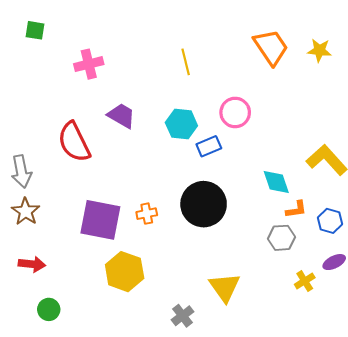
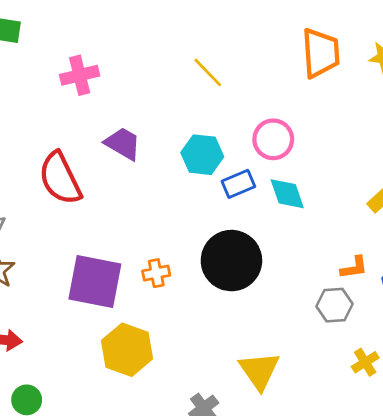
orange trapezoid: (271, 47) -> (321, 53), turned 30
yellow line: (186, 62) -> (208, 72), turned -30
cyan diamond: (276, 182) -> (287, 194), moved

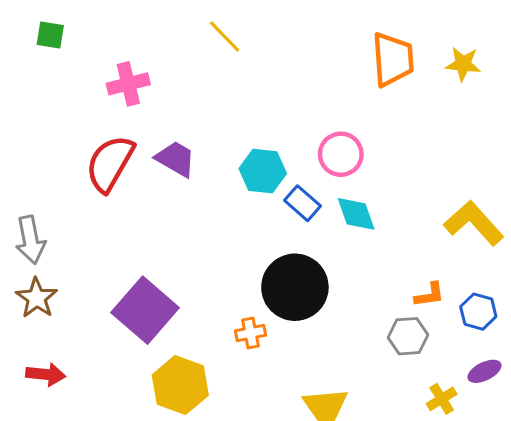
yellow line: (208, 72) -> (225, 37), moved
red semicircle: (60, 178) -> (110, 163), moved, turned 56
blue rectangle: (238, 184) -> (303, 203), turned 64
orange cross: (156, 273) -> (251, 333), moved
purple square: (95, 281) -> (145, 310), turned 30

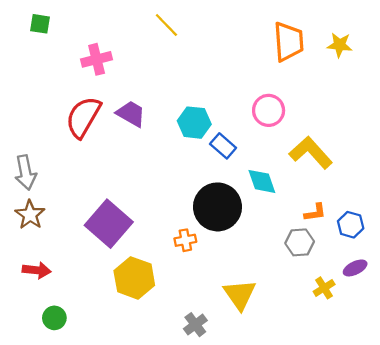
pink circle: (341, 154) -> (269, 110), moved
cyan diamond: (356, 214) -> (262, 181), moved
yellow L-shape: (474, 223) -> (311, 153), moved

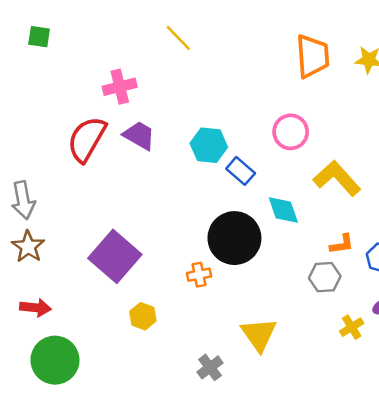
pink cross: (97, 59) -> (120, 87), moved
yellow hexagon: (134, 278) -> (143, 316), size x0.6
green circle: (54, 318) -> (55, 360), size x1.8

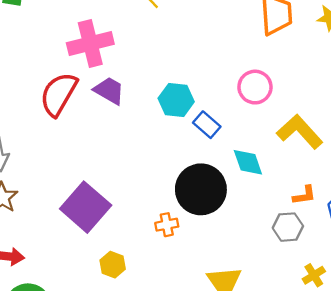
pink cross: (120, 87) -> (90, 44), size x1.4

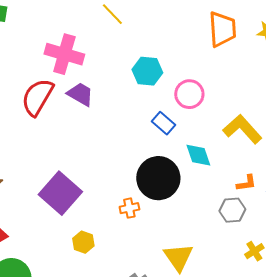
pink cross: (90, 44) -> (64, 54), turned 30
pink circle: (255, 87) -> (189, 94), moved
cyan hexagon: (176, 100) -> (147, 71), moved

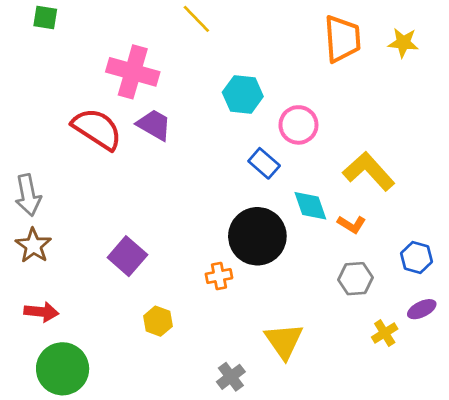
red semicircle: (37, 97) -> (97, 129), turned 93
orange L-shape: (246, 183) -> (352, 224), moved, turned 40
purple square: (60, 193) -> (127, 256), size x0.7

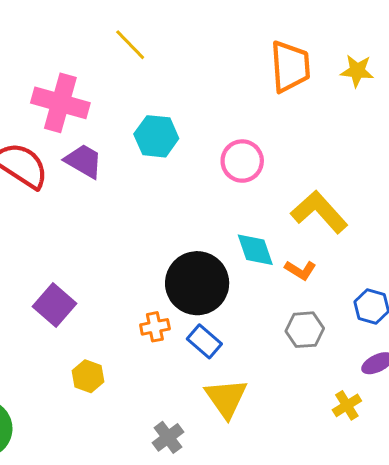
cyan hexagon: (243, 94) -> (156, 136), moved
blue rectangle: (264, 163) -> (204, 341), moved
yellow cross: (385, 333) -> (347, 405), moved

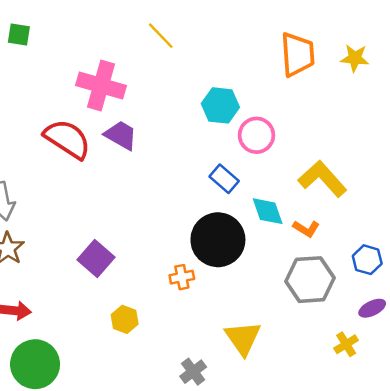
cyan hexagon: (156, 136) -> (220, 105), moved
gray hexagon: (305, 330) -> (310, 280), size x1.5
blue rectangle: (204, 341) -> (224, 179), moved

